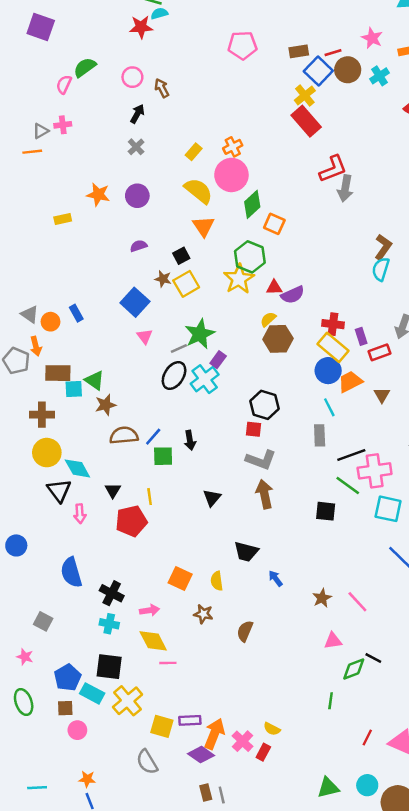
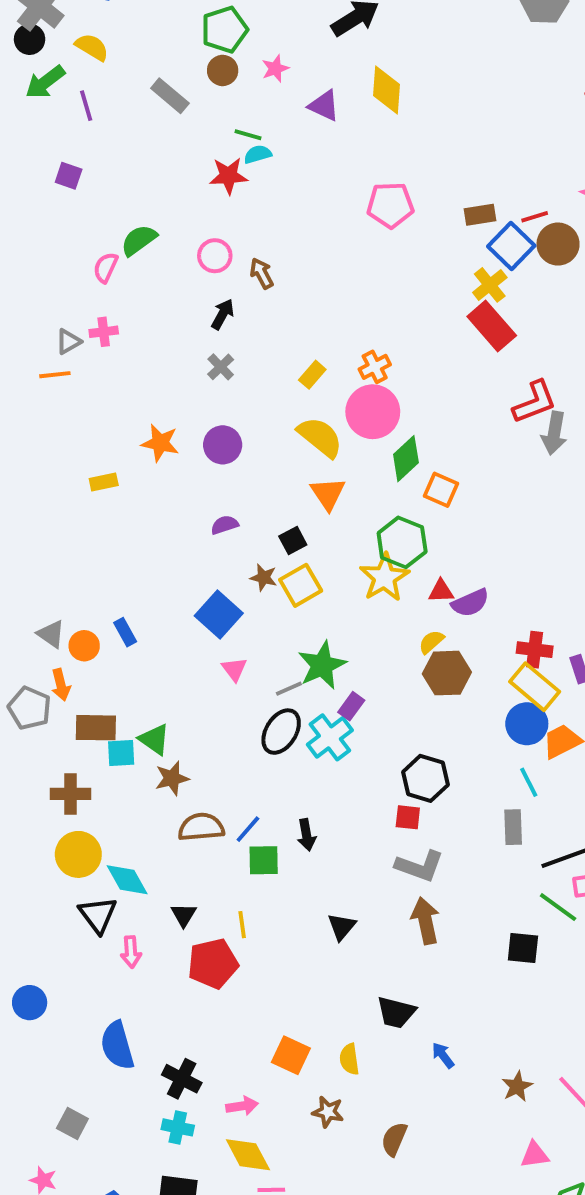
purple square: (41, 27) -> (69, 176), size x0.6

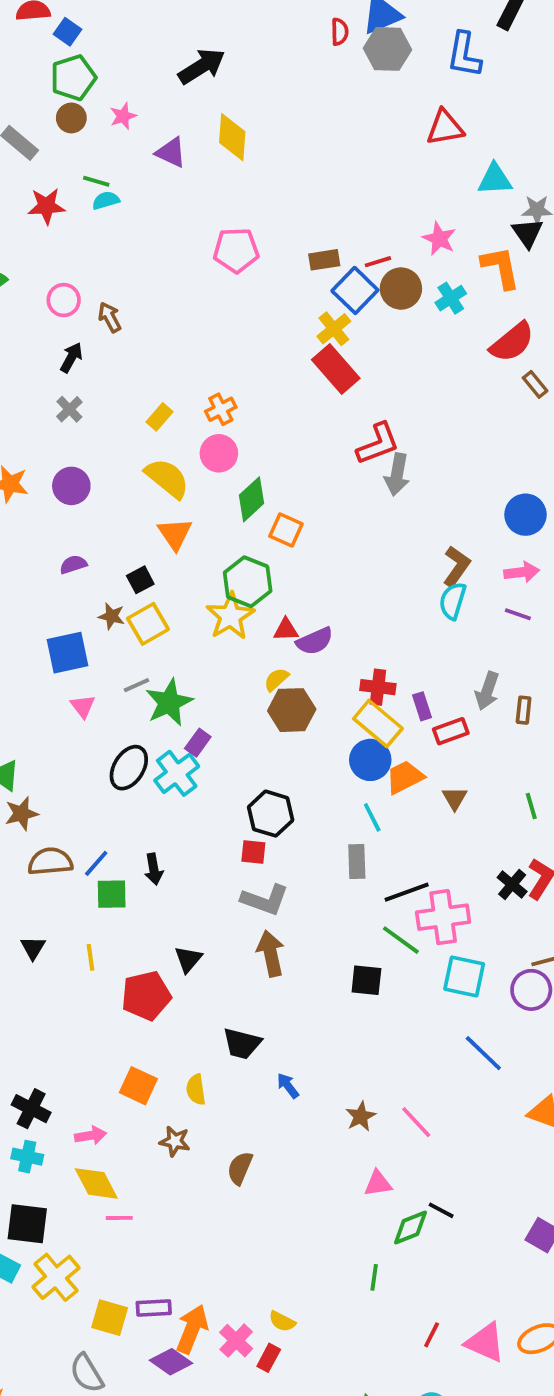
red star: (228, 176) -> (46, 206), moved
pink circle: (373, 412) -> (219, 453), size x0.7
blue square: (219, 615) -> (67, 653), turned 36
gray line: (289, 689) -> (136, 685), moved
red pentagon: (213, 964) -> (146, 996), moved

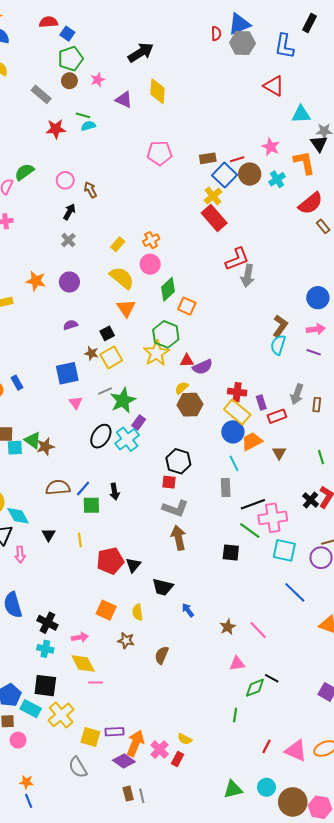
red triangle: (445, 128) -> (274, 86), turned 40
brown star: (21, 814) -> (45, 447), moved
black triangle: (188, 959) -> (133, 565), moved

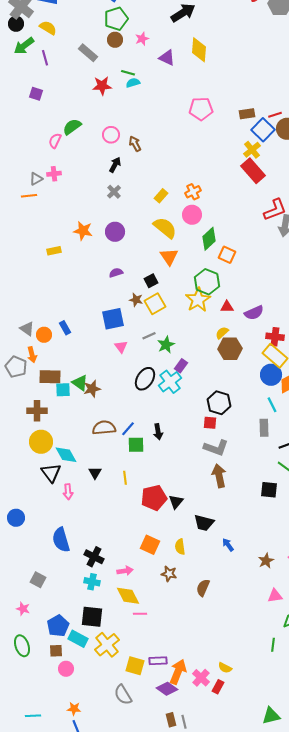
purple semicircle: (203, 367) -> (254, 313), moved
green star: (123, 400) -> (166, 345), size x0.7

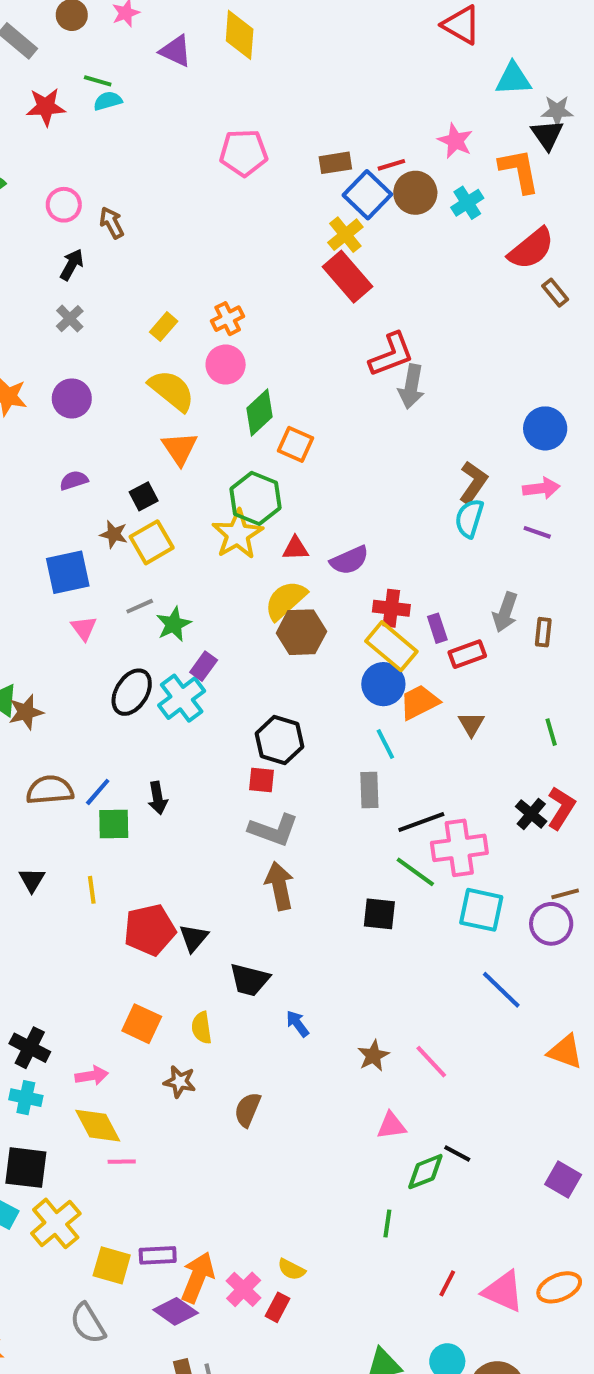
yellow semicircle: (222, 333) -> (285, 600), size x1.6

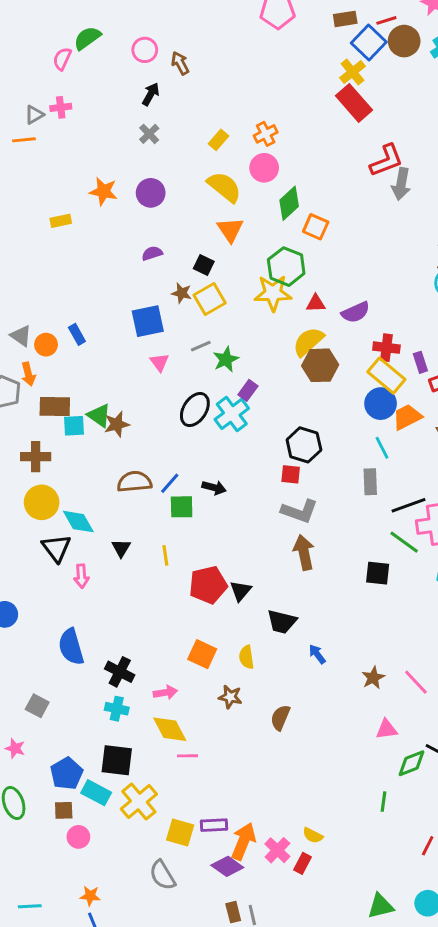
black square: (144, 496) -> (204, 265), turned -36
yellow star: (238, 534) -> (273, 293), turned 30
black arrow: (158, 798) -> (214, 488), turned -65

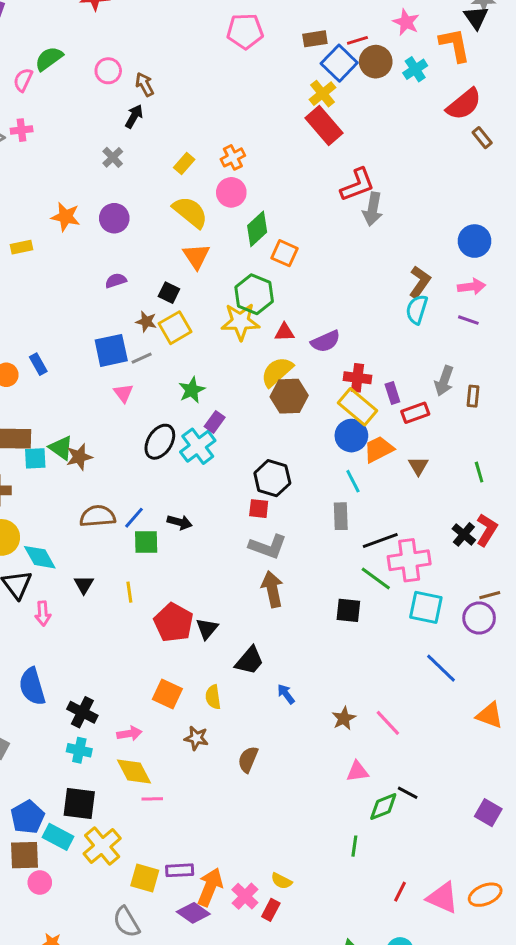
black arrow: (151, 94) -> (134, 116), moved
gray line: (201, 346) -> (142, 358), moved
red pentagon: (208, 585) -> (174, 623), turned -30
black trapezoid: (282, 622) -> (250, 661), turned -64
brown square: (64, 810) -> (25, 855), size x1.5

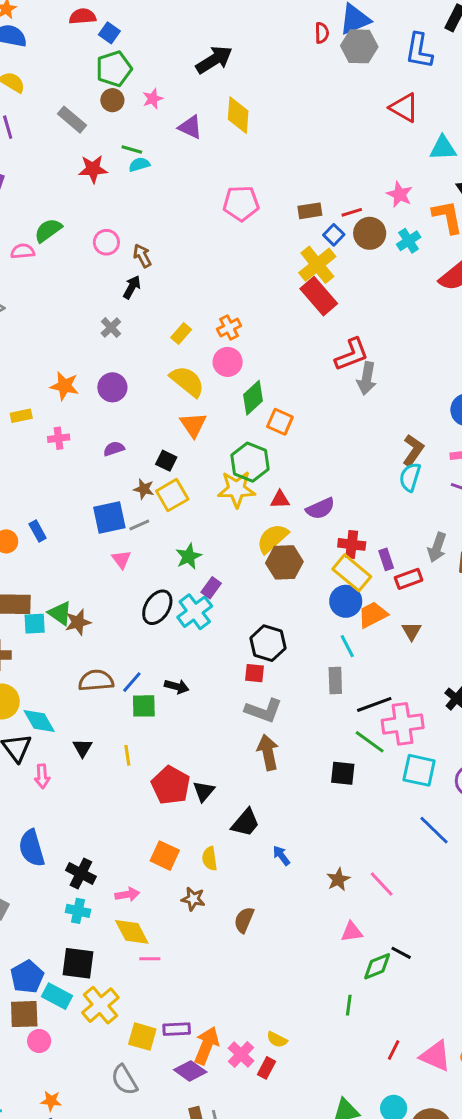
blue square: (339, 63) -> (334, 235), size x0.6
pink semicircle: (23, 80) -> (23, 251), turned 60
yellow cross: (322, 94) -> (317, 265), size x1.4
pink cross: (22, 130) -> (59, 438), moved

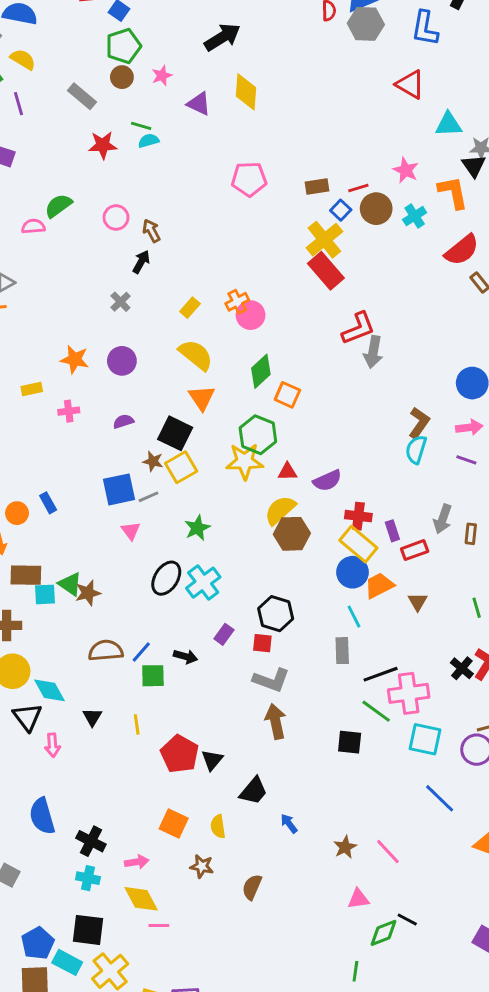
pink circle: (228, 362) -> (251, 315), moved
black square: (166, 461) -> (175, 433), size x1.6
purple rectangle: (211, 588) -> (224, 634), moved

